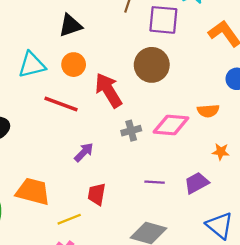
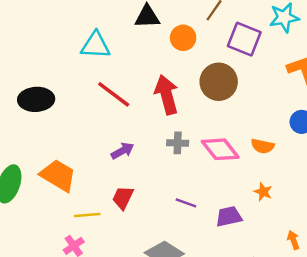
orange circle: (74, 65) -> (183, 38), moved
pink diamond: (171, 125) -> (220, 149), turned 30

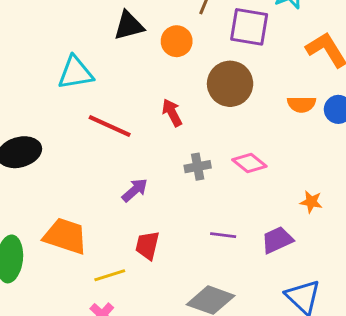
red arrow: (167, 95) -> (172, 113), size x0.6
orange semicircle: (263, 146) -> (302, 104), moved
pink diamond: (220, 149) -> (249, 163), size x0.7

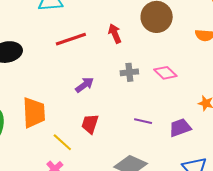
red line: (110, 126) -> (71, 39), turned -48
orange trapezoid: (65, 236) -> (34, 113), turned 64
yellow line: (110, 275) -> (62, 142), turned 55

